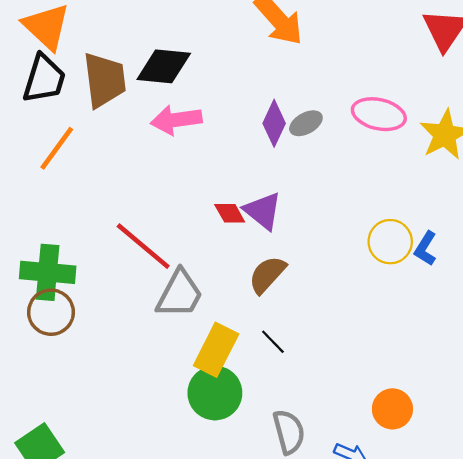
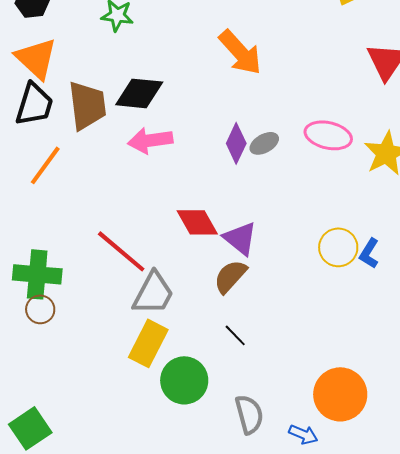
purple triangle: (263, 211) -> (240, 238), moved
red diamond: (230, 213) -> (197, 222), size x1.5
brown circle: (51, 312) -> (40, 309), size x0.7
yellow rectangle: (216, 350) -> (148, 343), moved
orange circle: (392, 409) -> (340, 394), size x1.5

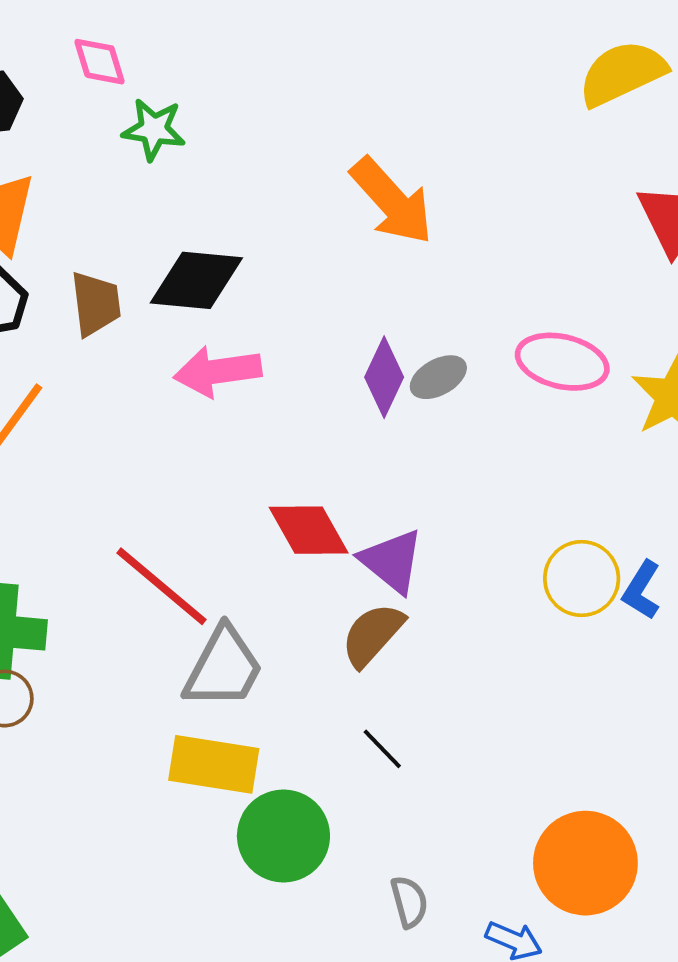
brown trapezoid: (87, 105) -> (96, 304), size x0.7
yellow rectangle: (148, 343) -> (214, 764), turned 72
gray semicircle: (249, 414) -> (409, 902), size x0.7

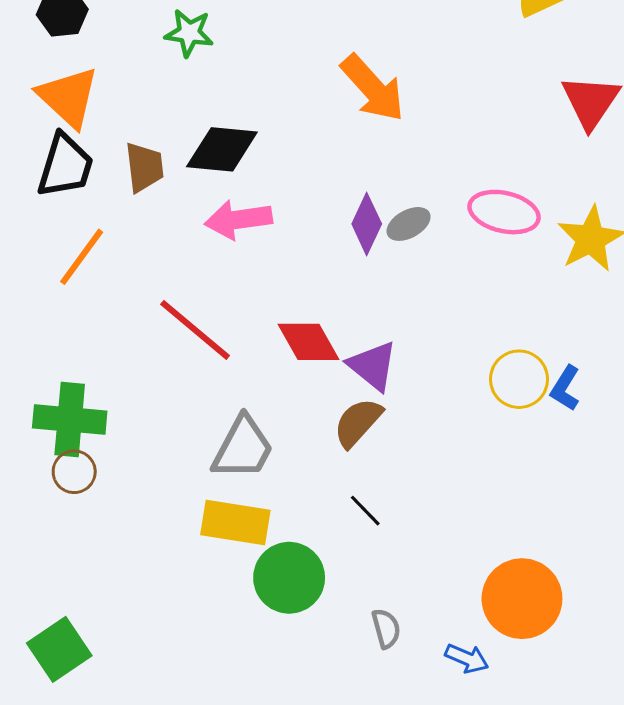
red line: (161, 586) -> (195, 330), moved

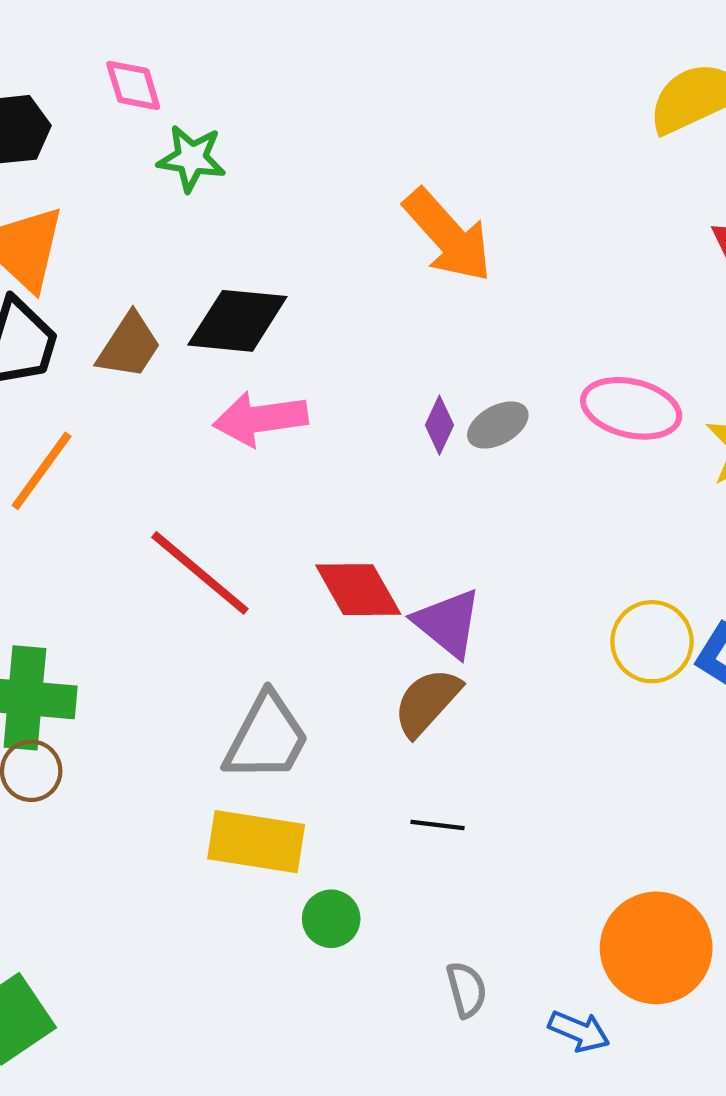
brown trapezoid: (144, 167) -> (129, 346), turned 40
purple diamond: (367, 224) -> (439, 425), size x0.7
black line: (365, 511) -> (437, 825), turned -39
green circle: (289, 578) -> (331, 919), size x0.6

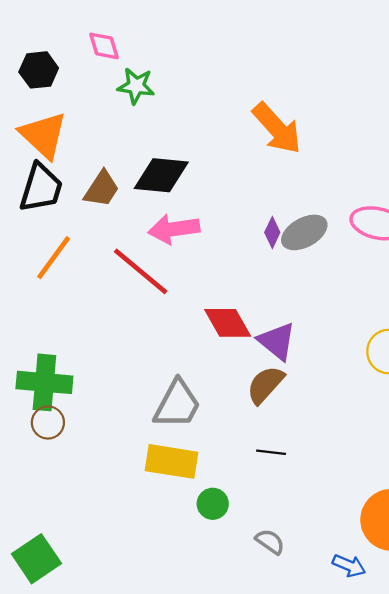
gray ellipse: (498, 425) -> (304, 232), size x1.4
red line: (200, 573) -> (141, 271), moved
gray semicircle: (467, 990) -> (270, 542), moved, turned -40

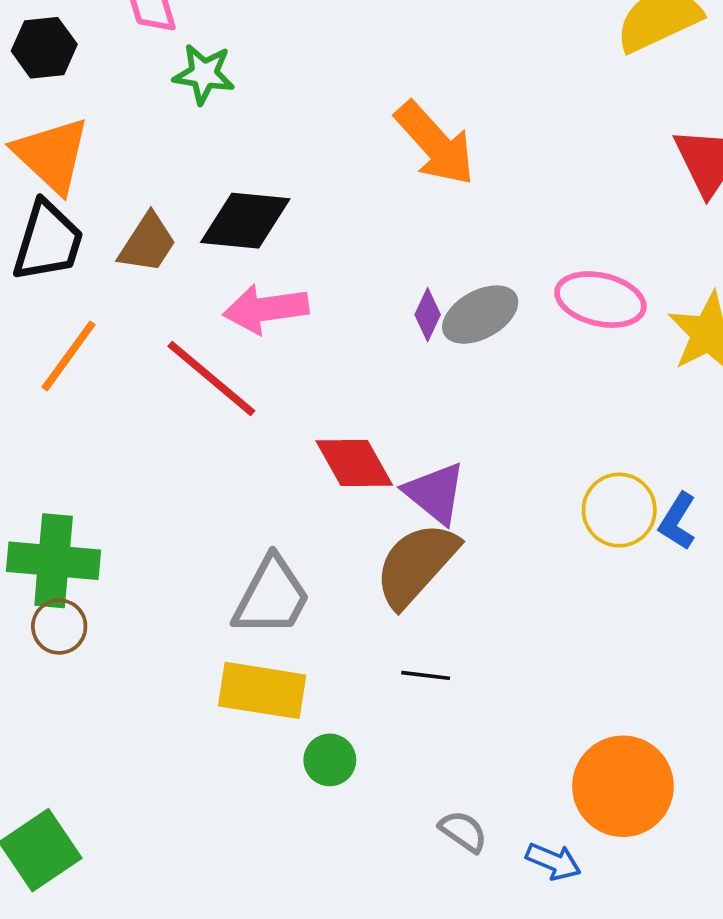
brown semicircle: (265, 385) -> (416, 565), size x1.4
gray semicircle: (270, 542) -> (463, 831), moved

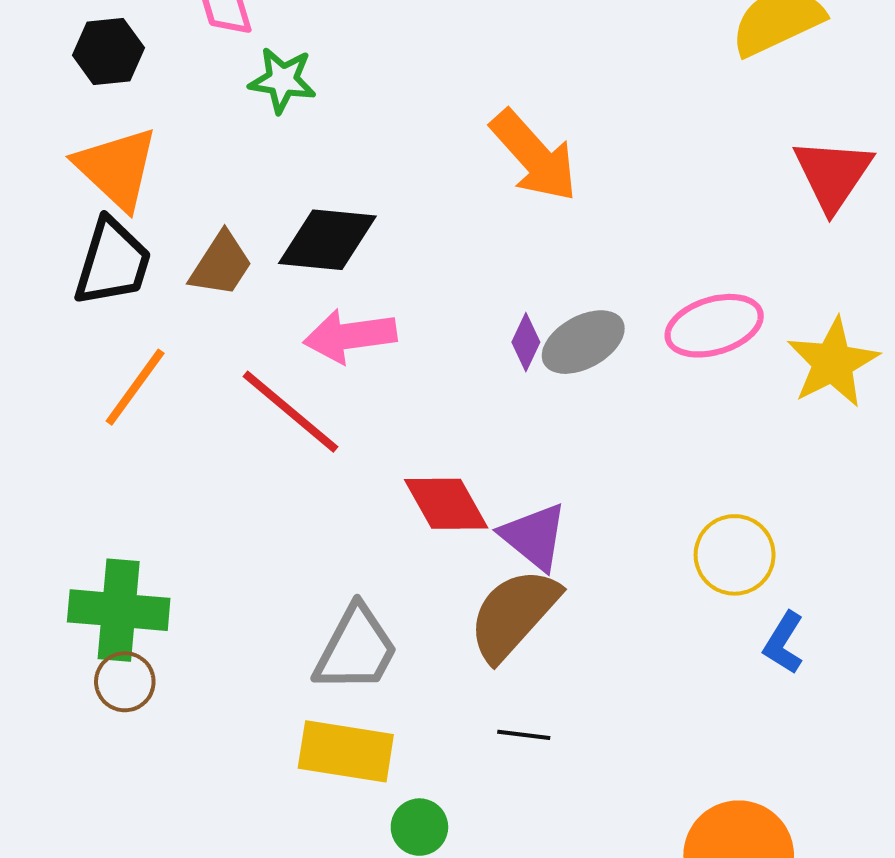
pink ellipse: (600, 300) -> (714, 326), turned -30
blue L-shape: (677, 521) -> (784, 643), moved

